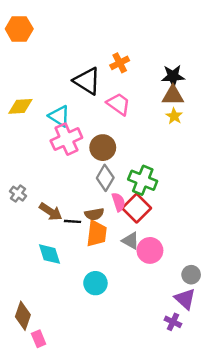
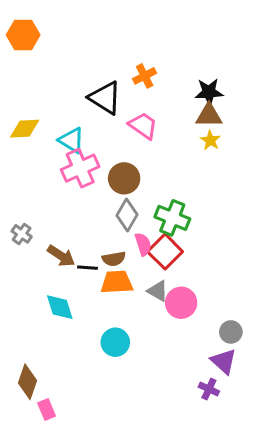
orange trapezoid: (97, 234) -> (117, 282), turned -100

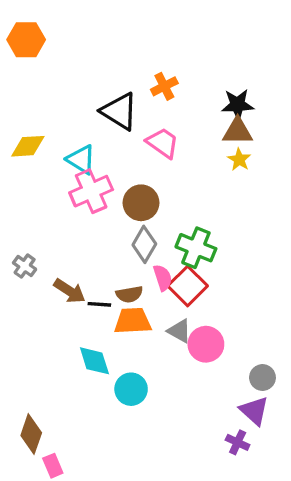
cyan diamond: (60, 307) -> (94, 361), moved

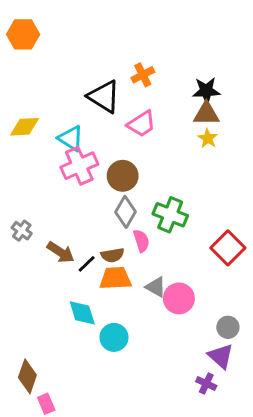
pink trapezoid: (163, 143) -> (141, 124), turned 112
red square: (188, 286) -> (228, 248), moved
black line: (99, 304) -> (87, 264), turned -48

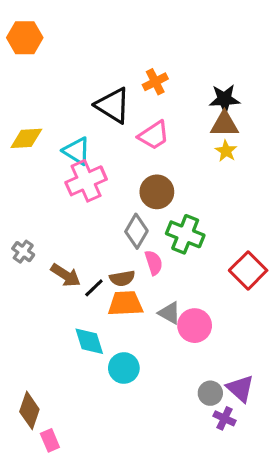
brown circle: (123, 176) -> (157, 192), moved
gray circle: (228, 327) -> (210, 393), moved

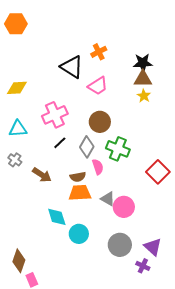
cyan triangle: (77, 151) -> (18, 129), moved, turned -36
black line: (94, 288) -> (60, 143), moved
gray circle: (210, 393) -> (120, 245), moved, size x1.5

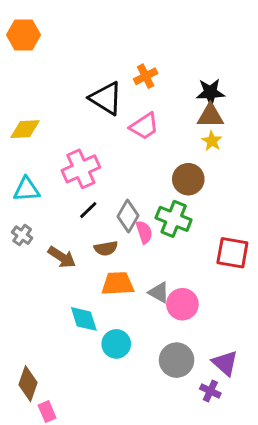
brown circle: (100, 122) -> (188, 179), moved
pink semicircle: (98, 167) -> (144, 232), moved
red square: (158, 172) -> (232, 253), turned -35
brown semicircle: (78, 177) -> (106, 248), moved

